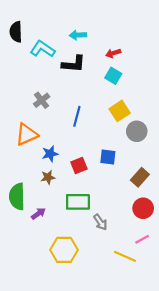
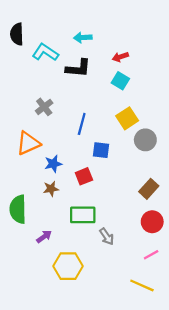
blue square: (108, 157) -> (101, 150), moved
purple arrow: (38, 214) -> (44, 237), moved
yellow line: (125, 256) -> (142, 285), moved

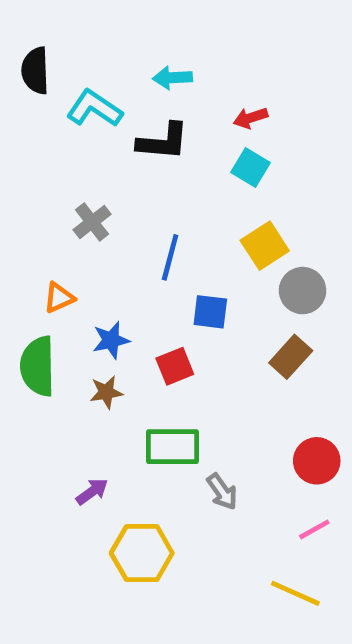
orange triangle: (28, 143) -> (59, 298), size x0.6
brown rectangle: (149, 189) -> (291, 357), moved
green semicircle: (18, 209) -> (38, 366), moved

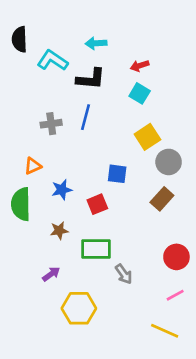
gray cross: (92, 222) -> (51, 124), turned 30
blue line: (170, 257) -> (85, 117), moved
brown star: (106, 392) -> (59, 231), moved

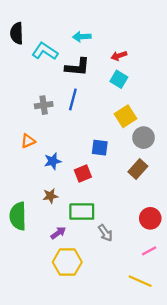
green semicircle: (21, 204) -> (18, 216), moved
purple arrow: (51, 274) -> (58, 233), moved

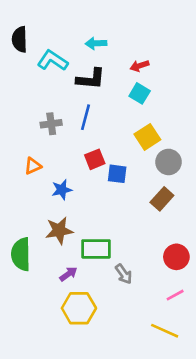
red square: (83, 173) -> (95, 159), moved
brown star: (50, 196) -> (59, 230), size x1.5

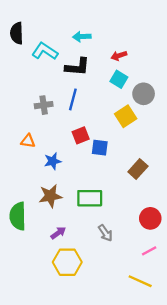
gray circle: (169, 162) -> (144, 94), moved
orange triangle: (33, 166) -> (28, 141), turned 32
green rectangle: (96, 249) -> (90, 198), moved

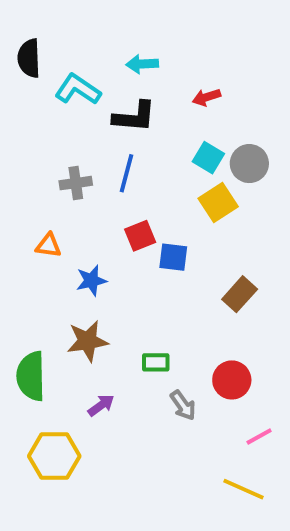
cyan square: (119, 79) -> (208, 158), moved
green rectangle: (90, 198) -> (156, 362), moved, size x0.6
red circle: (150, 218) -> (232, 380), moved
yellow hexagon: (67, 262) -> (54, 456), moved

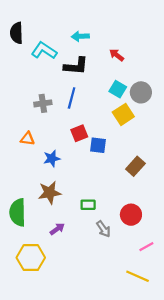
red arrow: (206, 97) -> (117, 55), turned 56

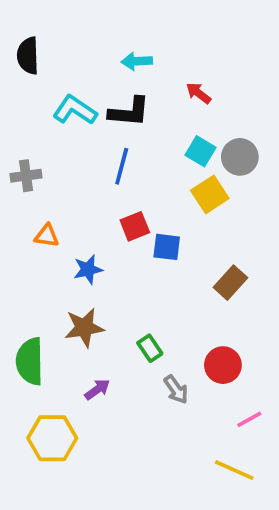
cyan L-shape: (44, 51) -> (75, 110), moved
gray cross: (43, 103) -> (26, 176), moved
green rectangle: (88, 205) -> (150, 348), turned 56

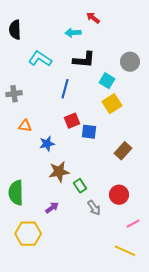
red arrow: (199, 93) -> (93, 18), moved
black L-shape: (129, 112) -> (84, 60), moved
gray circle: (240, 157) -> (130, 62), moved
brown star: (84, 328) -> (59, 172), moved

